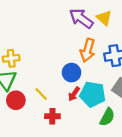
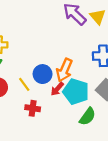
orange arrow: (88, 50) -> (64, 70), moved
blue circle: (72, 73) -> (43, 74), moved

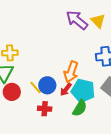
blue circle: (43, 74) -> (47, 85), moved
green semicircle: (88, 116) -> (80, 108), moved

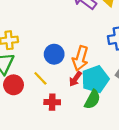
blue circle: (47, 85) -> (54, 54), moved
cyan pentagon: (83, 91) -> (95, 79), turned -30

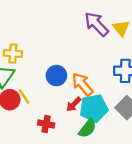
orange arrow: (80, 58) -> (82, 84), turned 115
yellow line: (40, 78) -> (24, 96), moved

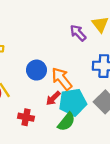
purple arrow: (96, 24) -> (78, 33), moved, size x0.7

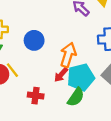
blue circle: (37, 70) -> (34, 40), moved
orange arrow: (62, 79) -> (68, 55), turned 60

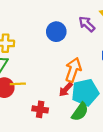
blue circle: (34, 40) -> (56, 32), moved
yellow line: (12, 70) -> (18, 84), turned -56

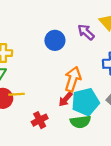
red cross: (40, 109) -> (40, 120), turned -35
green semicircle: (80, 112) -> (80, 122), turned 48

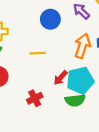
orange arrow: (73, 79) -> (82, 46), moved
yellow line: (17, 94) -> (38, 53), moved

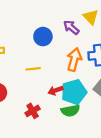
red arrow: (60, 78) -> (55, 90), turned 32

